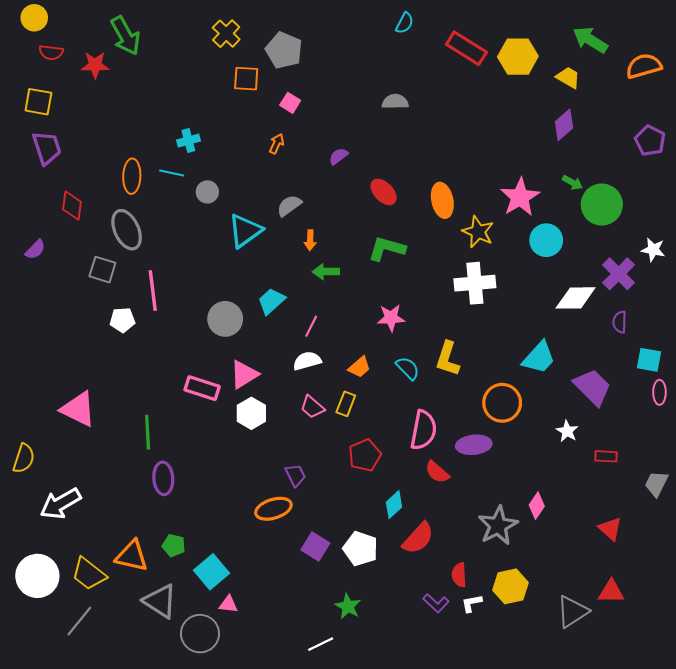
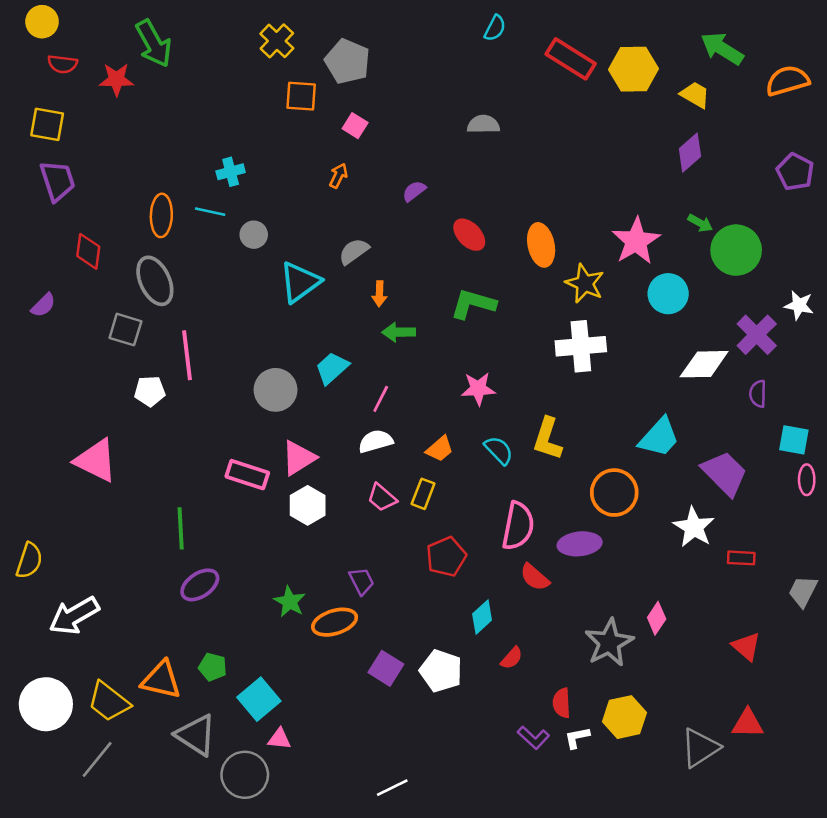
pink triangle: (78, 409) -> (96, 460), moved
white star: (567, 431) -> (694, 527), size x1.5
purple ellipse: (163, 478) -> (200, 585), turned 60
red semicircle: (418, 538) -> (512, 658), size x0.6
green star: (348, 606) -> (290, 602), moved

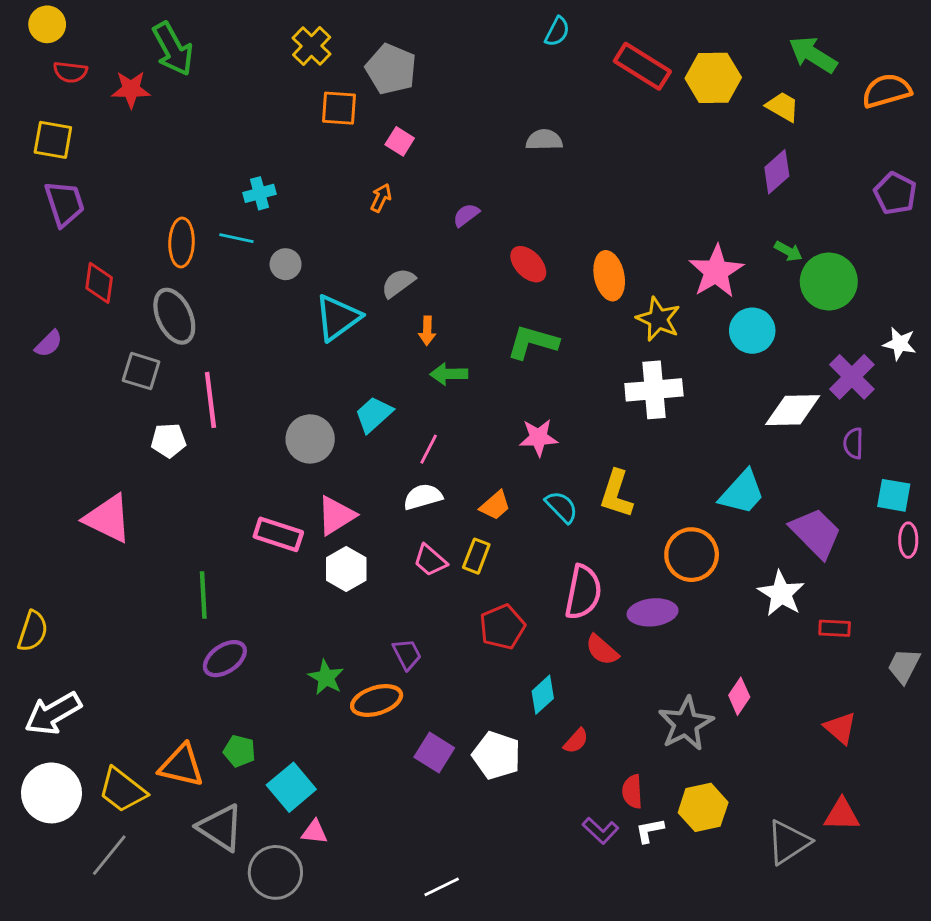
white arrow: (74, 616) -> (53, 713), moved

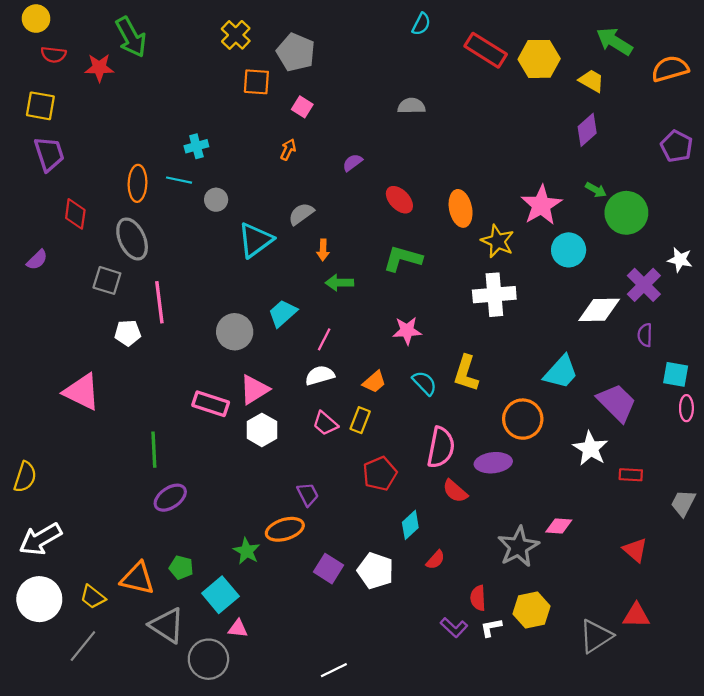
green star: (326, 677) -> (247, 551), moved
pink diamond: (739, 696) -> (559, 526), turned 60
yellow trapezoid: (122, 790) -> (93, 597), size x0.7

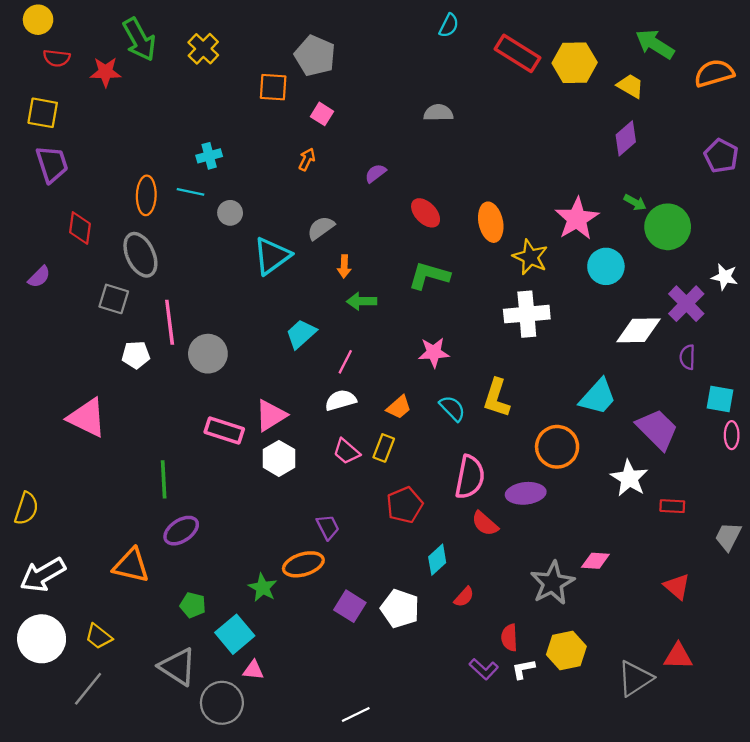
yellow cross: (236, 35) -> (203, 49), moved
gray circle: (235, 332) -> (208, 354), moved
orange triangle: (138, 578) -> (131, 565), moved

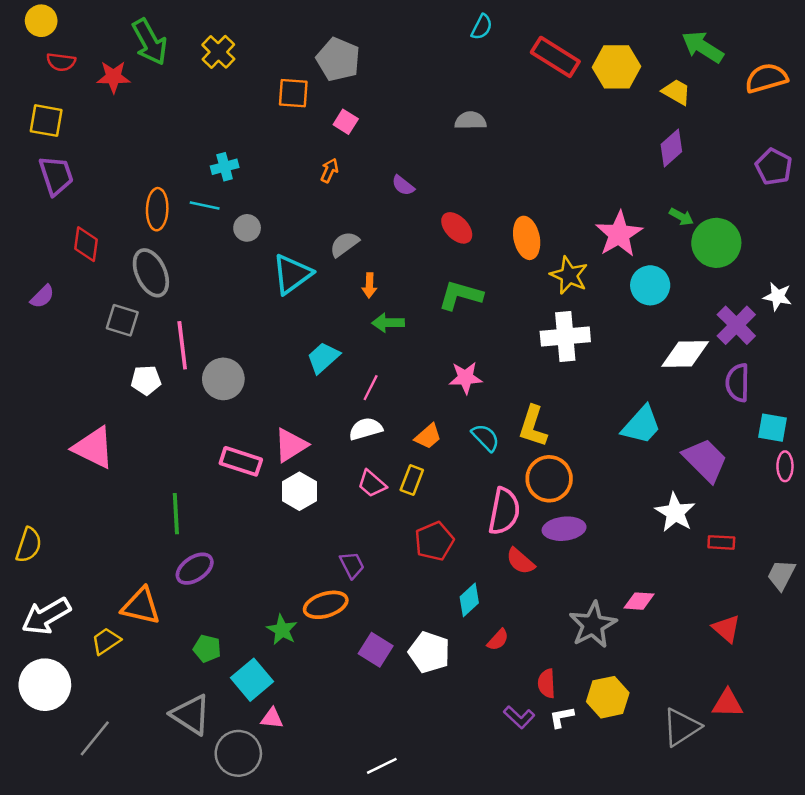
purple semicircle: (376, 173) -> (403, 185), turned -105
purple semicircle: (687, 357) -> (738, 383), size x1.4
orange circle: (557, 447) -> (549, 479), moved
yellow trapezoid: (99, 636) -> (106, 641), moved, turned 108

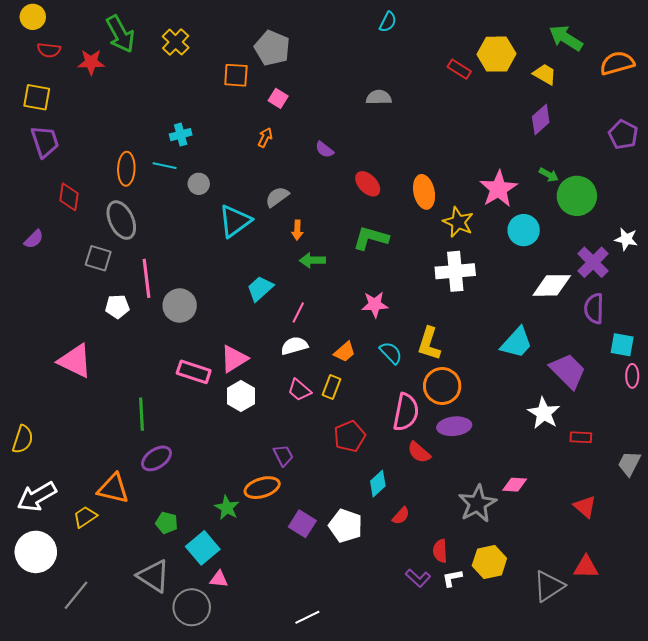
red rectangle: (555, 57) -> (459, 69), moved, size x0.6

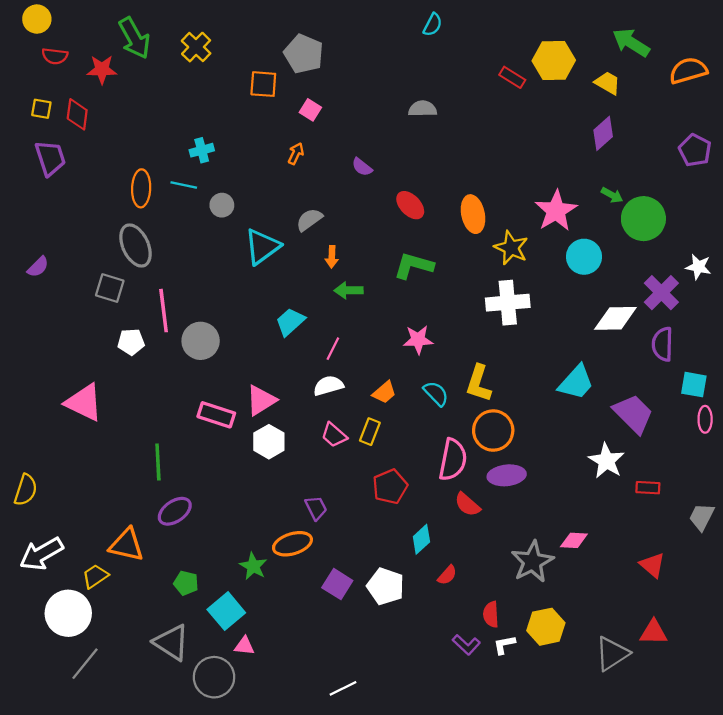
yellow square: (37, 97) -> (41, 109), size x0.7
red diamond: (69, 197) -> (77, 114), moved
white circle: (36, 552) -> (68, 613), moved

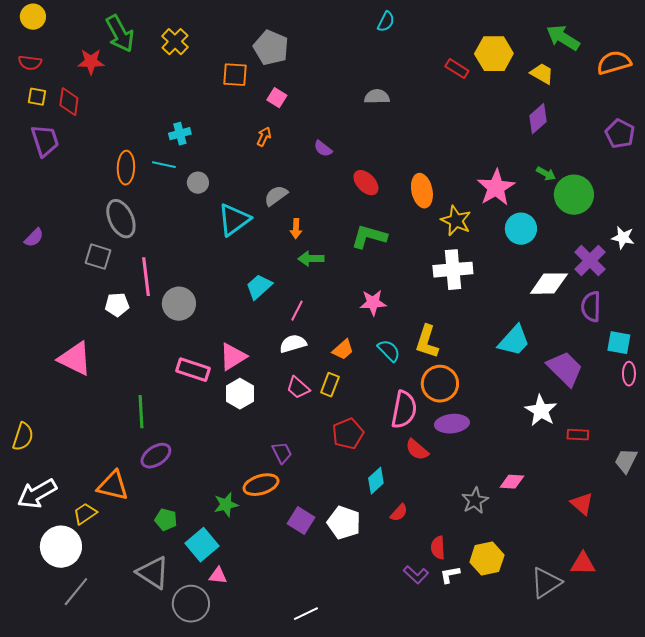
red semicircle: (55, 56) -> (30, 63), moved
gray star: (532, 562) -> (475, 501), size x0.7
green star: (253, 566) -> (226, 505), turned 30

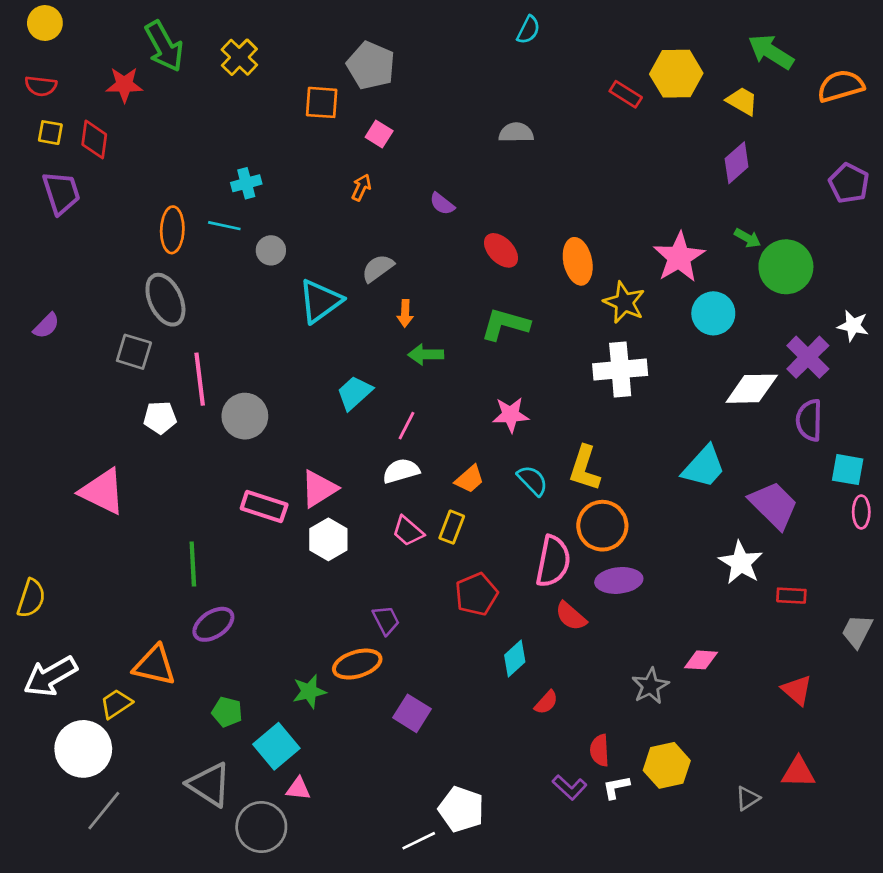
white pentagon: (344, 523) -> (461, 809), moved
gray triangle: (546, 583) -> (748, 798), size x0.6

